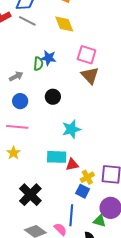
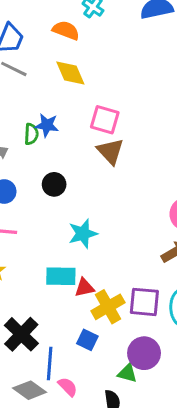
yellow cross: (87, 177) -> (108, 307), size x1.5
blue square: (83, 191) -> (87, 340), moved
blue line: (71, 215) -> (50, 363), moved

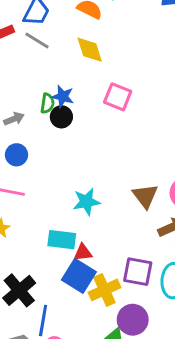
brown triangle: (110, 151) -> (145, 196), moved
black circle: (54, 184) -> (61, 117), moved
yellow cross: (108, 307) -> (104, 290), moved
blue square: (87, 340) -> (79, 276), moved, size x1.6

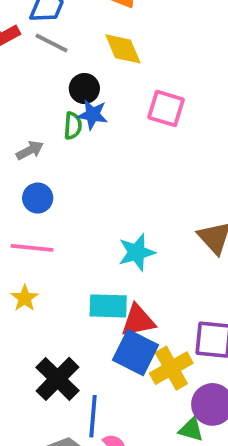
black circle: (61, 117) -> (84, 89), moved
red triangle: (83, 253) -> (138, 321), size x1.4

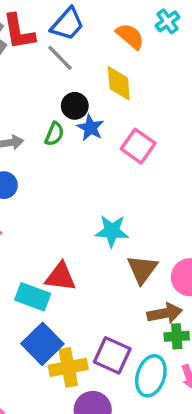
blue star: (93, 115) -> (90, 128), moved
cyan star: (137, 252) -> (112, 231), moved
red triangle: (138, 321) -> (60, 277), moved

